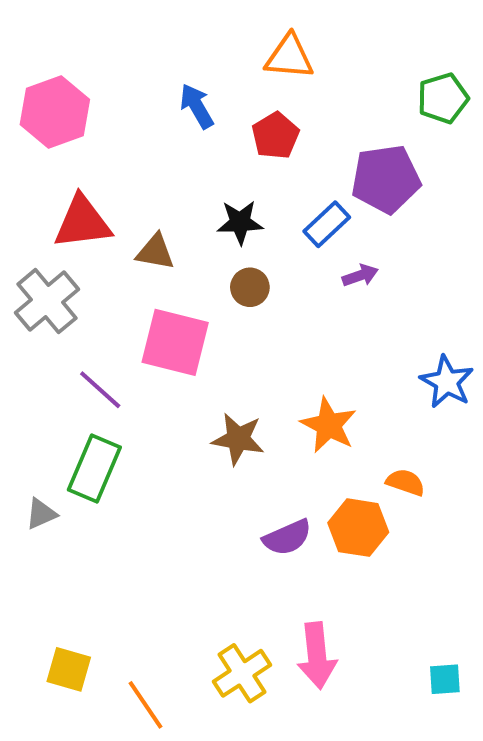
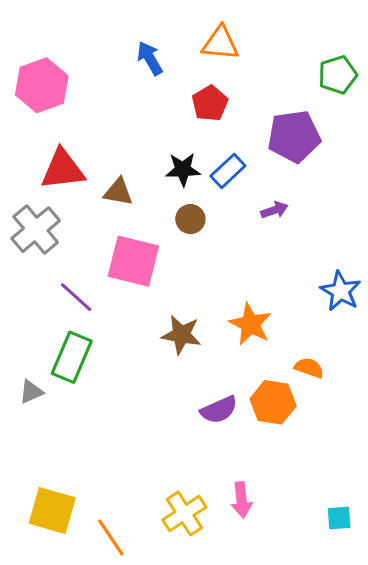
blue arrow: (197, 106) -> (150, 58), moved
blue rectangle: (327, 224) -> (228, 171), moved
pink arrow: (317, 656) -> (241, 500), size x0.7
yellow square: (69, 669) -> (52, 510), size x1.4

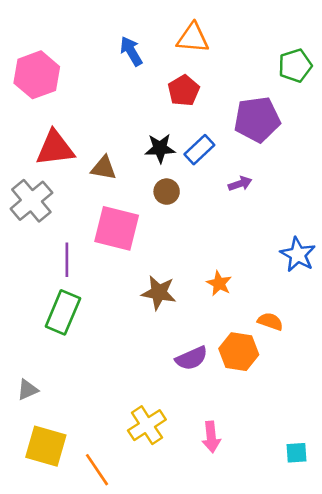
purple line: (76, 297) -> (67, 260), turned 48
orange star: (250, 324) -> (219, 283), size x0.7
gray triangle: (31, 392) -> (28, 390), moved
yellow cross: (184, 513) -> (147, 425), moved

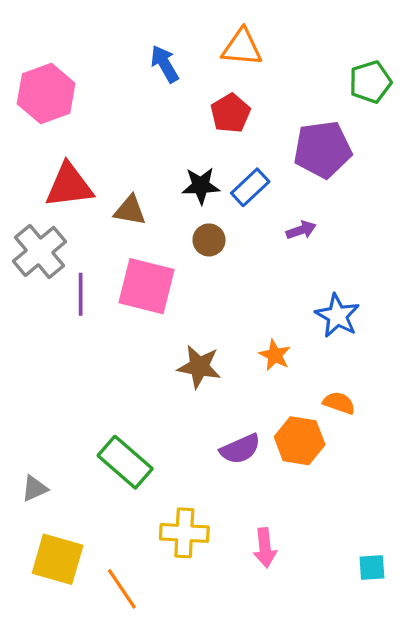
blue star: (298, 255) -> (337, 316), moved
purple line: (67, 260) -> (81, 294), moved
green rectangle: (63, 312) -> (125, 462), moved, turned -72
yellow cross: (147, 425) -> (184, 533), turned 36

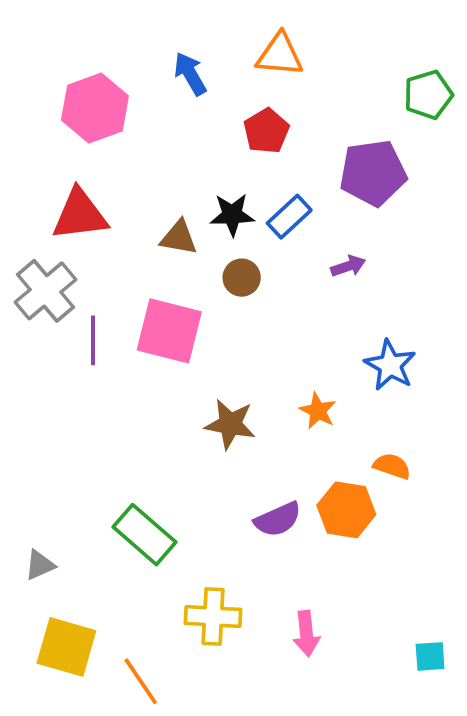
pink hexagon: (46, 93) -> (95, 108), moved
brown triangle: (130, 210) -> (179, 238), moved

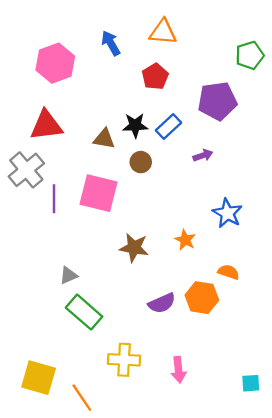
gray triangle: (40, 565) -> (69, 275), moved

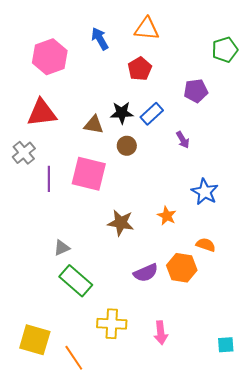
purple pentagon: (217, 101) -> (196, 91), size x0.7
purple arrow: (203, 155) -> (183, 140), turned 78
gray cross: (26, 170) -> (24, 153), size x0.7

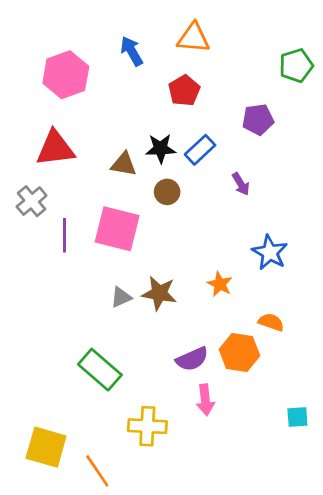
gray triangle: (62, 248) -> (121, 297), moved
pink arrow: (161, 333) -> (205, 400), moved
cyan square: (226, 345) -> (297, 417), moved

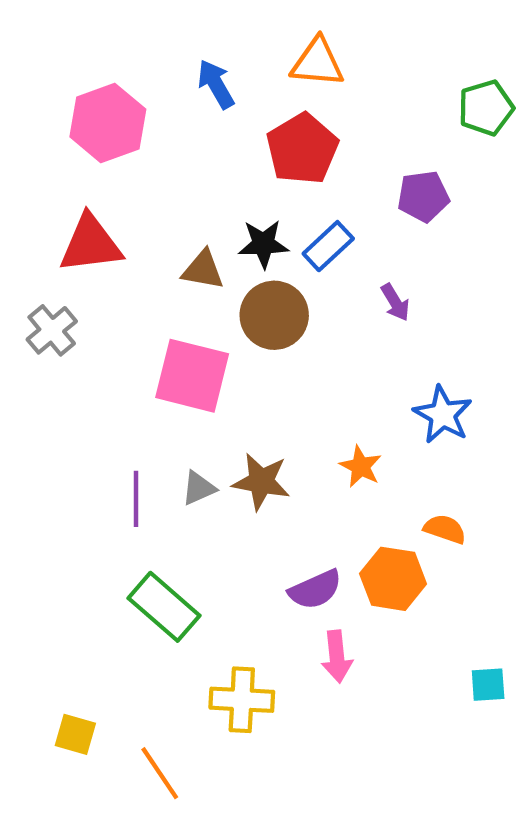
red pentagon: (184, 91) -> (302, 149), size x1.4
brown circle: (167, 192) -> (274, 315), size x1.6
purple line: (64, 235) -> (136, 499), moved
yellow square: (46, 447) -> (75, 734), size x0.6

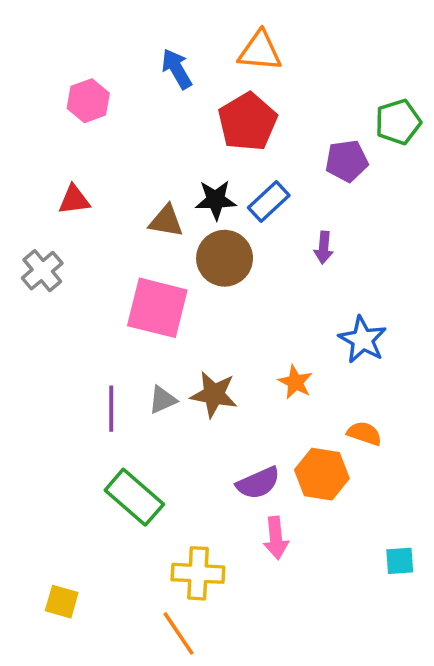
green pentagon: (486, 108) -> (398, 122), moved
pink hexagon: (108, 123) -> (88, 101), size x0.7
red triangle: (91, 244) -> (74, 200), size x0.6
purple arrow: (395, 302) -> (324, 248), turned 36
orange line: (160, 773) -> (179, 633), moved

